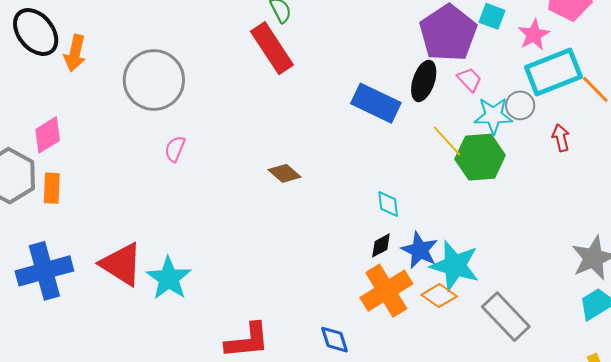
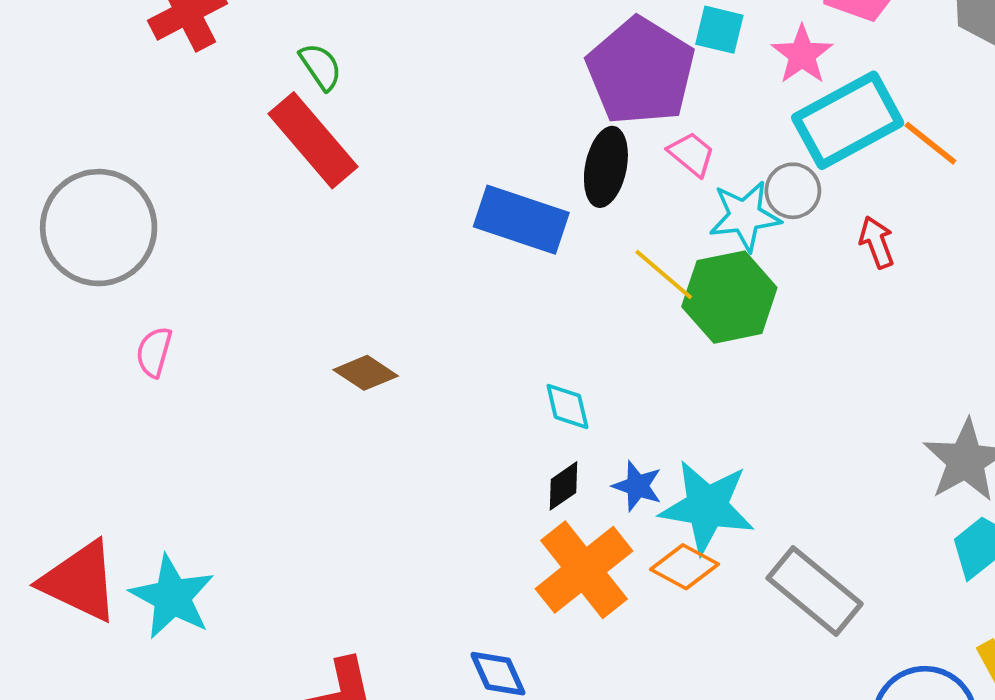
blue star: (420, 250) -> (637, 486), size x0.7

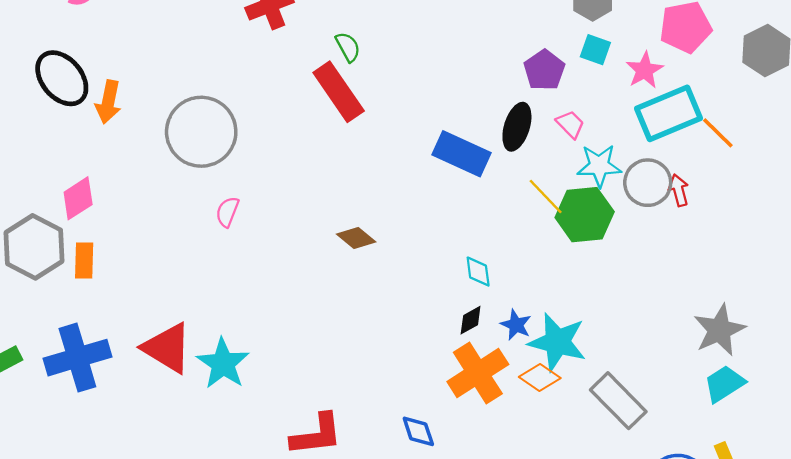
purple pentagon: (641, 71) -> (544, 70), size x0.6
gray circle: (793, 191) -> (648, 183), moved, size x1.4

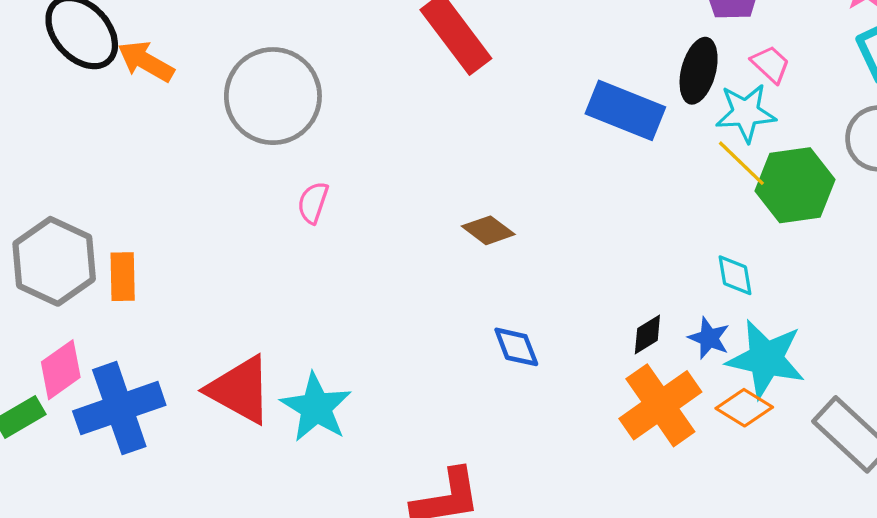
orange arrow: (108, 102) -> (146, 61), turned 111
cyan star: (599, 166) -> (746, 113), moved
pink diamond: (78, 198) -> (61, 370), moved
cyan diamond: (478, 272) -> (735, 275), moved
blue diamond: (418, 431) -> (516, 347), moved

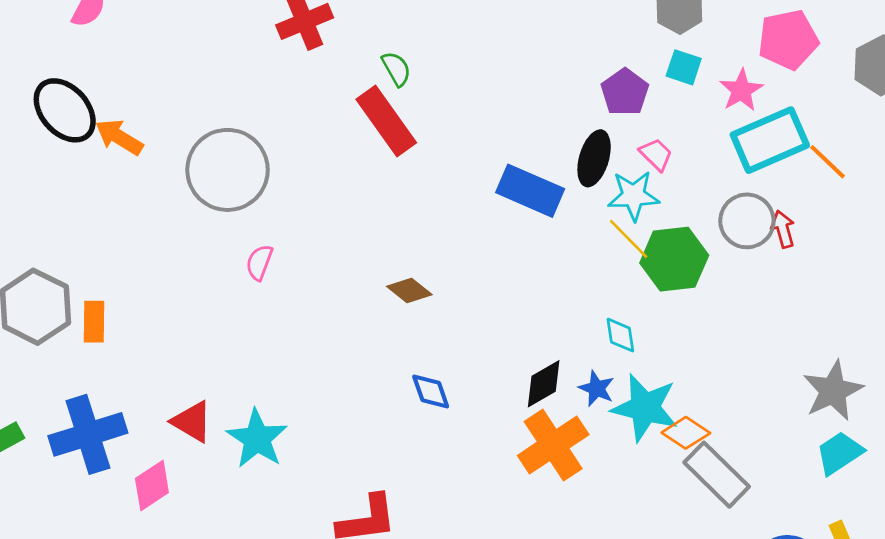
black diamond: (647, 334) -> (544, 384), size x1.4
pink diamond: (61, 370) -> (152, 485), moved
red triangle: (240, 390) -> (192, 422), size x0.7
orange diamond: (744, 408) -> (686, 433), moved

